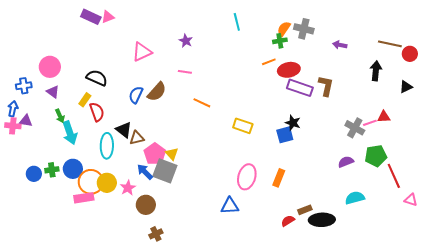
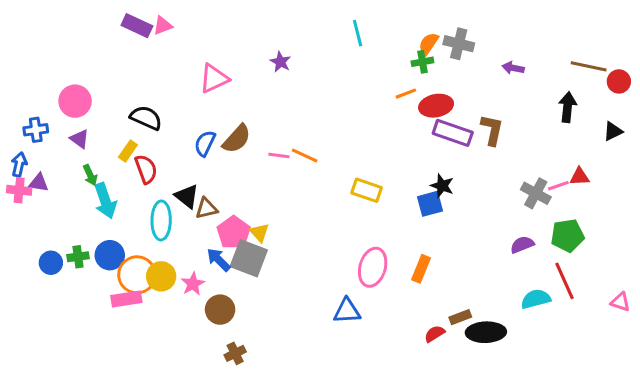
pink line: (185, 72) -> (279, 155), moved
red line: (394, 176) -> (564, 281), moved

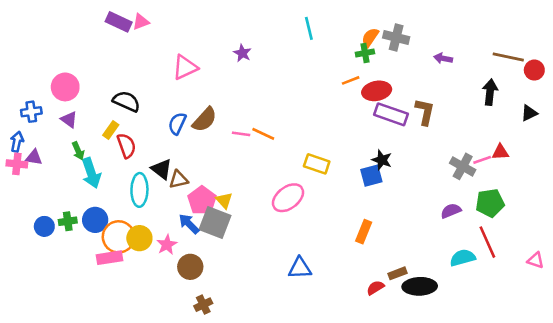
pink ellipse: (373, 267) -> (288, 198), moved, turned 36

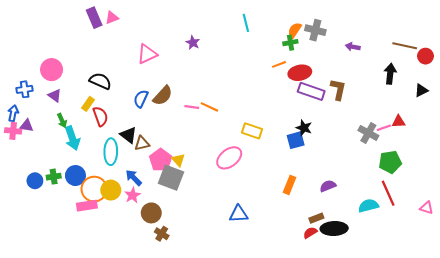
purple rectangle: (119, 22) -> (94, 18), turned 42
purple semicircle: (451, 211) -> (328, 186), moved
blue arrow: (189, 224) -> (134, 178), moved
red semicircle: (375, 288) -> (310, 233), moved
brown cross: (203, 305) -> (162, 234), moved, turned -32

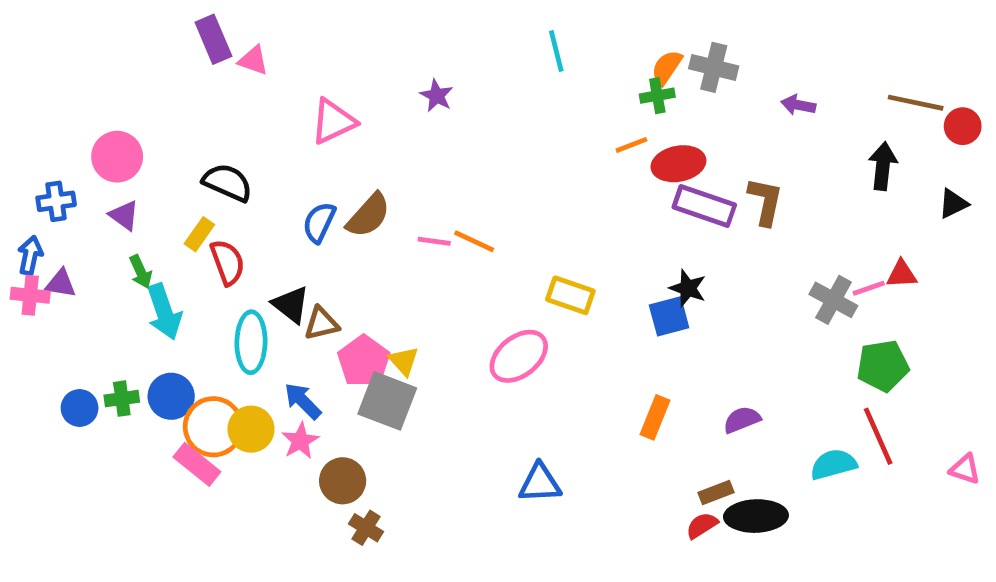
pink triangle: (112, 18) -> (253, 60), moved, turned 40
pink rectangle: (87, 206) -> (197, 464), turned 48

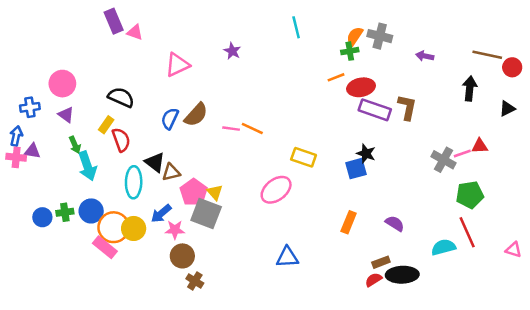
blue arrow: (303, 401) -> (161, 213), turned -85
purple semicircle: (742, 420) -> (395, 223), turned 54
pink star: (300, 441) -> (175, 230), moved, turned 30

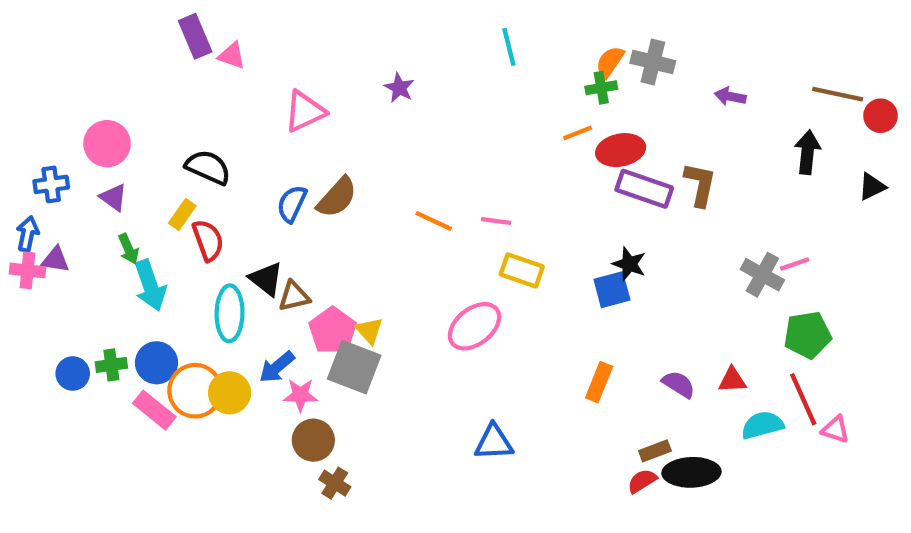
pink line: (231, 129) -> (496, 221), moved
red triangle: (480, 146) -> (732, 380), moved
pink rectangle: (105, 247) -> (154, 410), moved
pink triangle: (513, 250) -> (835, 429), moved

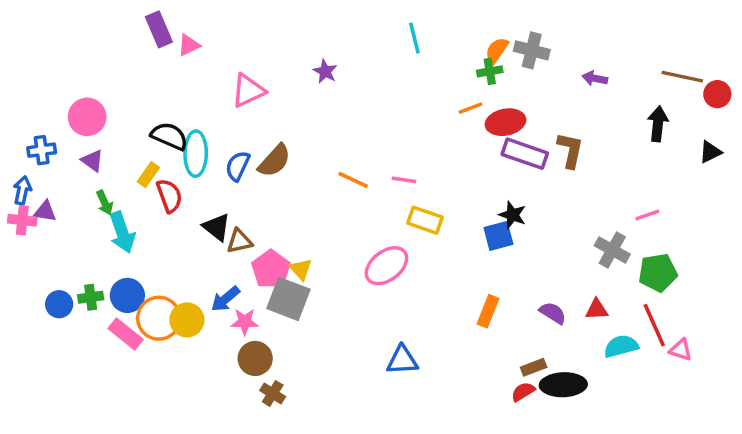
pink triangle: (232, 56) -> (189, 45), turned -45
gray cross: (762, 275) -> (612, 250), moved
cyan ellipse: (230, 313) -> (196, 154), moved

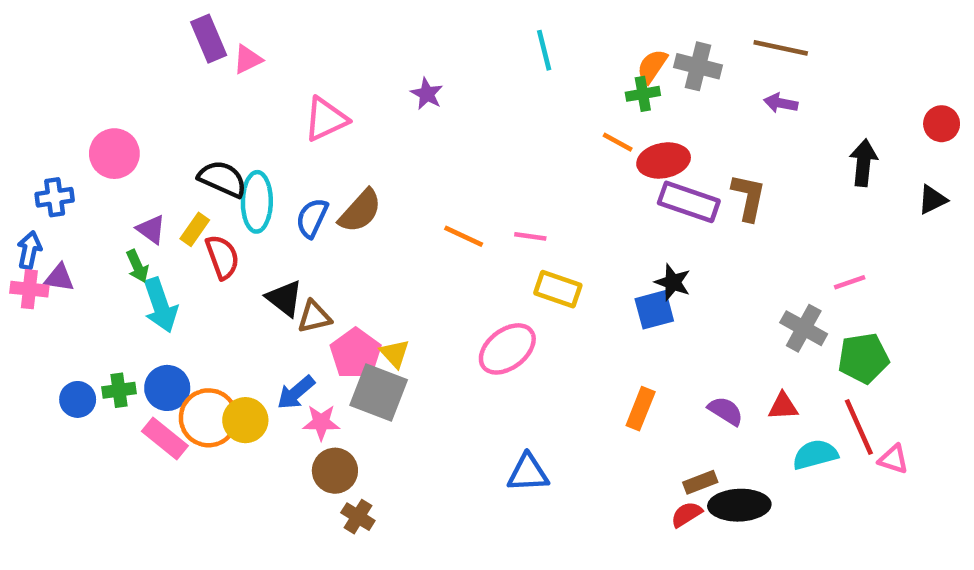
brown line: (682, 77) -> (781, 48), moved
orange line: (470, 108) -> (618, 142), turned 50
purple triangle: (92, 161) -> (151, 229), moved

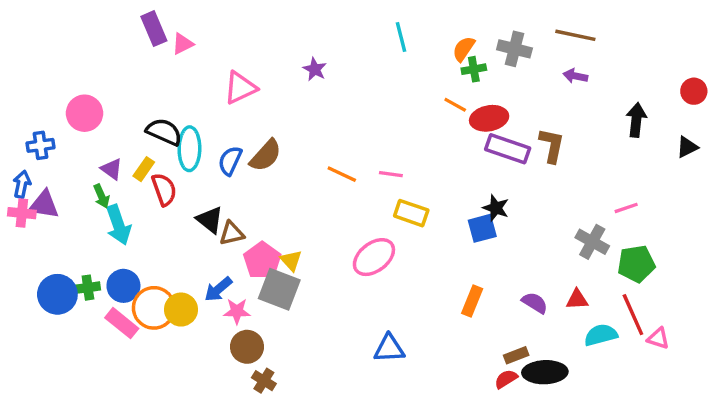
orange semicircle: (652, 66) -> (464, 49), moved
purple triangle: (59, 278) -> (44, 205), size x1.4
blue circle: (78, 399) -> (57, 294), size x1.5

